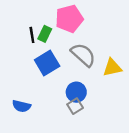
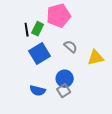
gray semicircle: (83, 55) -> (71, 47), size x0.6
blue semicircle: (21, 106) -> (38, 91), moved

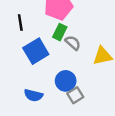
green rectangle: (38, 29) -> (60, 32), moved
gray square: (64, 91) -> (75, 95), moved

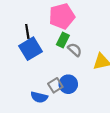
blue square: (36, 51) -> (31, 49), moved
gray square: (75, 95) -> (55, 85), moved

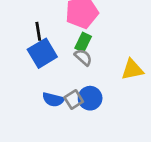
gray semicircle: (75, 50) -> (83, 57), moved
blue semicircle: (39, 97) -> (53, 100), moved

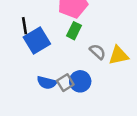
black line: (38, 31) -> (24, 26), moved
gray semicircle: (83, 57) -> (97, 52), moved

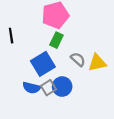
blue square: (37, 41) -> (43, 64), moved

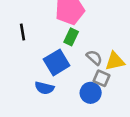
blue circle: (62, 87) -> (91, 93), moved
gray square: (49, 88) -> (102, 78), moved, turned -35

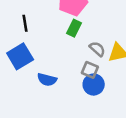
blue square: (57, 62) -> (20, 56), moved
gray square: (102, 78) -> (90, 70), moved

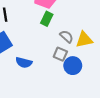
blue circle: (94, 85) -> (73, 66), moved

